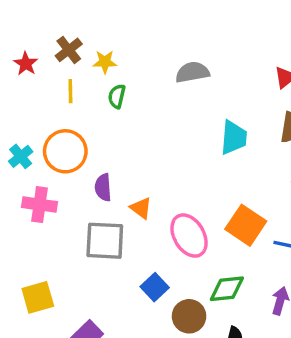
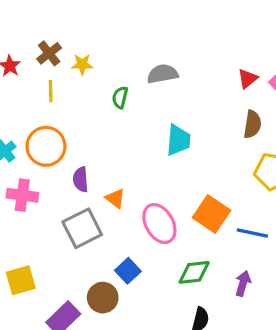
green semicircle: (117, 96) -> (120, 97), moved
cyan trapezoid: (234, 138) -> (178, 140), moved
gray square: (105, 241) -> (82, 228), turned -30
brown circle: (189, 316) -> (103, 298), moved

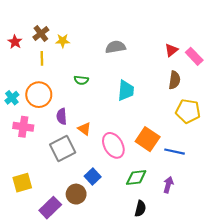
green semicircle: (120, 97) -> (81, 80), moved, turned -96

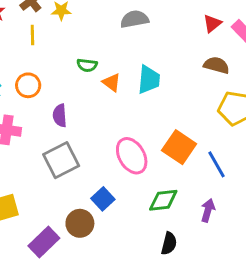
brown semicircle: (174, 80) -> (216, 65), turned -84
orange circle: (39, 95) -> (28, 85), size x0.7
orange triangle: (84, 129) -> (112, 82), moved
blue line: (174, 152) -> (216, 164), turned 48

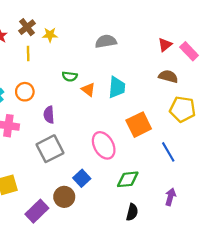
orange square: (179, 147) -> (139, 125), moved, turned 30
purple arrow: (208, 210) -> (170, 197), moved

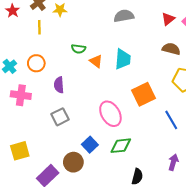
gray semicircle: (106, 41) -> (124, 16), moved
gray square: (50, 149) -> (60, 117), size x0.7
green diamond: (128, 179) -> (121, 146), moved

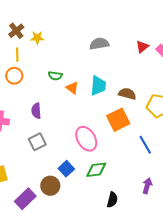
brown semicircle: (171, 49) -> (127, 94), moved
orange circle: (36, 63) -> (14, 76), moved

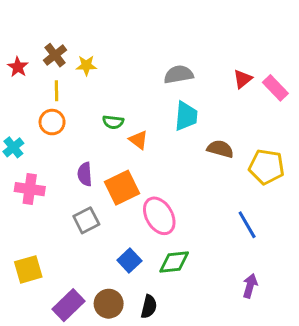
cyan trapezoid: (98, 86) -> (186, 116), moved
orange square: (118, 120) -> (122, 188), moved
brown circle: (50, 186) -> (109, 304), moved
black semicircle: (112, 200) -> (149, 307), moved

